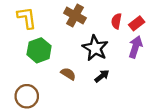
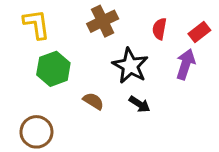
brown cross: (75, 16) -> (103, 21), turned 35
red rectangle: (137, 23) -> (199, 32), moved
black arrow: (102, 76) -> (139, 104), turned 72

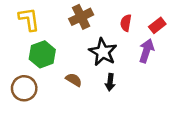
black arrow: (139, 104) -> (110, 82), turned 63
brown circle: (36, 132) -> (24, 88), moved

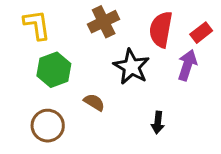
red semicircle: (126, 23) -> (161, 29), size x1.6
black arrow: (110, 82) -> (158, 122), moved
brown circle: (24, 88) -> (48, 126), moved

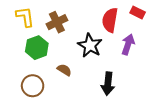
brown cross: (104, 22) -> (57, 22), moved
red rectangle: (201, 33) -> (138, 13), moved, turned 64
black arrow: (158, 122) -> (108, 84), size x1.5

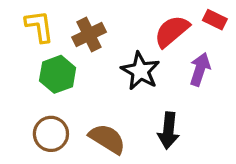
red semicircle: (110, 20) -> (172, 31), turned 40
brown semicircle: (64, 70) -> (107, 139), moved, size x1.6

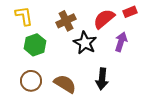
red rectangle: (215, 20) -> (130, 12), turned -48
brown cross: (89, 35) -> (66, 21), moved

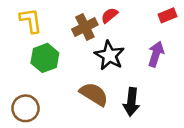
red semicircle: (104, 19) -> (109, 15), moved, size x0.6
brown circle: (31, 81) -> (26, 108), moved
brown semicircle: (65, 84) -> (94, 94), moved

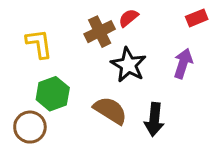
yellow L-shape: (31, 21) -> (39, 44), moved
green hexagon: (45, 58) -> (53, 94), moved

